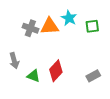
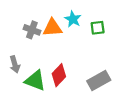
green triangle: (33, 76) -> (35, 80), size x1.5
gray rectangle: (93, 76) -> (99, 80), size x1.5

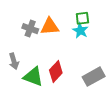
cyan star: (73, 19) -> (80, 31), moved
green square: (98, 28) -> (82, 18), moved

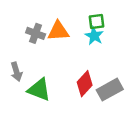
red diamond: (56, 71) -> (85, 84), moved

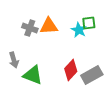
green square: (97, 21) -> (89, 23), moved

